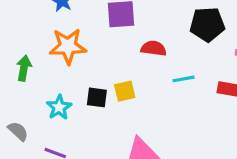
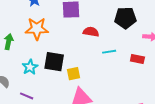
yellow square: (125, 91) -> (73, 74), moved
black square: (97, 97) -> (54, 62), size x1.5

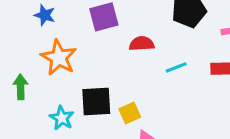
orange star: (37, 29) -> (59, 58), turned -30

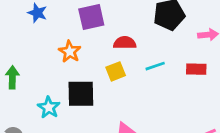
orange star: (59, 58) -> (70, 52), moved, size x0.7
yellow square: (130, 113) -> (116, 71), moved

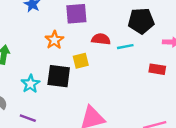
cyan line: (155, 66) -> (125, 47), moved
yellow square: (116, 71) -> (81, 61), moved

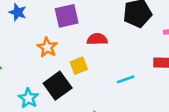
cyan line: (125, 47) -> (126, 79), moved
black square: (59, 76) -> (58, 86), turned -35

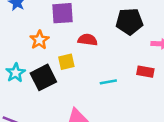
cyan star: (28, 98) -> (16, 73), moved

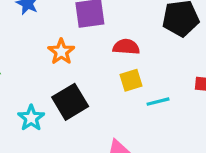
yellow square: (66, 62) -> (131, 80), moved
cyan star: (16, 73) -> (31, 118), moved

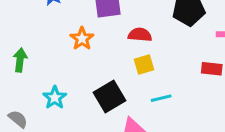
black square: (70, 102) -> (109, 96), moved
cyan line: (158, 102) -> (161, 98), moved

